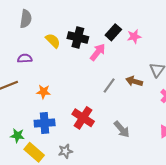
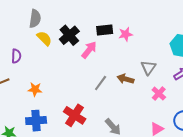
gray semicircle: (26, 19) -> (35, 19), moved
black rectangle: (113, 32) -> (105, 30), turned 42
black cross: (78, 38) -> (69, 35), turned 36
purple semicircle: (25, 58) -> (16, 56), turned 96

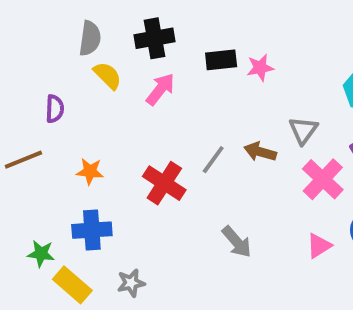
black cross: (69, 35) -> (155, 38), moved, turned 30
pink arrow: (89, 50) -> (160, 89), moved
pink cross: (159, 93) -> (323, 179), size x1.5
red cross: (75, 115) -> (164, 183), moved

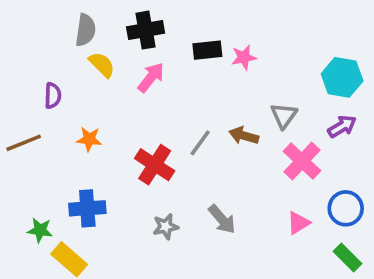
orange star: (90, 171) -> (89, 139), moved
gray star: (131, 283) -> (166, 227), moved

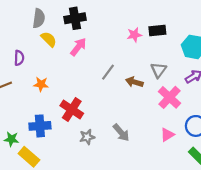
black rectangle: (207, 50) -> (157, 30), moved
gray line: (200, 143) -> (108, 72), moved
red cross: (155, 165) -> (72, 109), moved

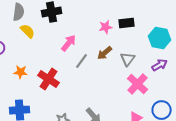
pink arrow: (78, 47) -> (69, 43), moved
brown arrow: (134, 82) -> (105, 53), moved, turned -56
red cross: (72, 109) -> (49, 79), moved

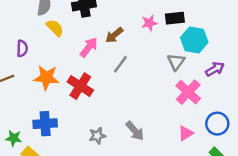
cyan hexagon: (160, 38) -> (194, 40), moved
pink arrow: (69, 43) -> (89, 47), moved
brown arrow: (105, 53) -> (114, 35), moved
orange star: (21, 72) -> (46, 78), size x1.5

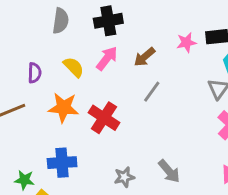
yellow semicircle: (55, 28) -> (74, 67), moved
pink arrow: (89, 47) -> (107, 58), moved

